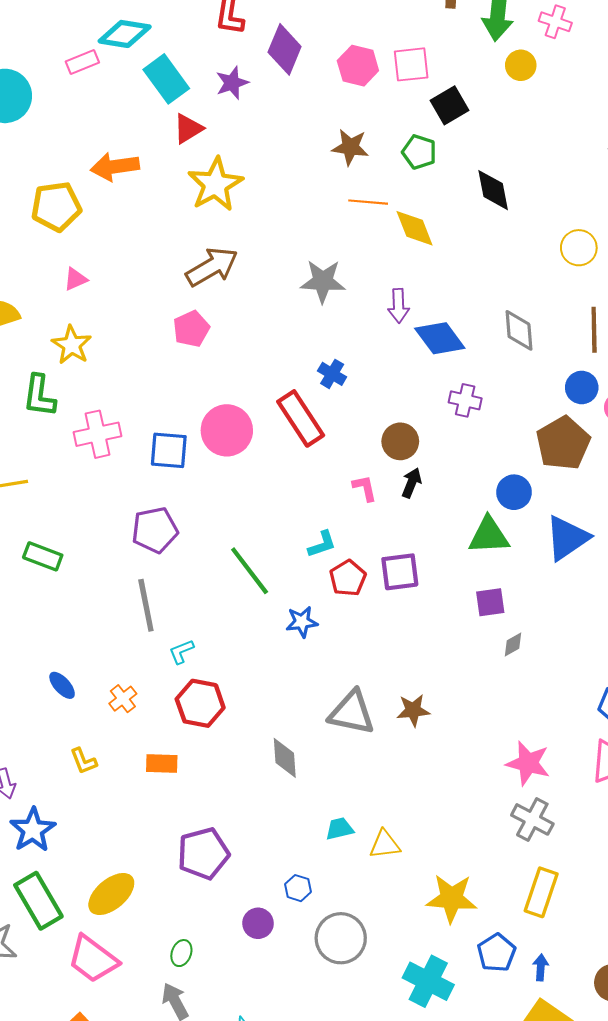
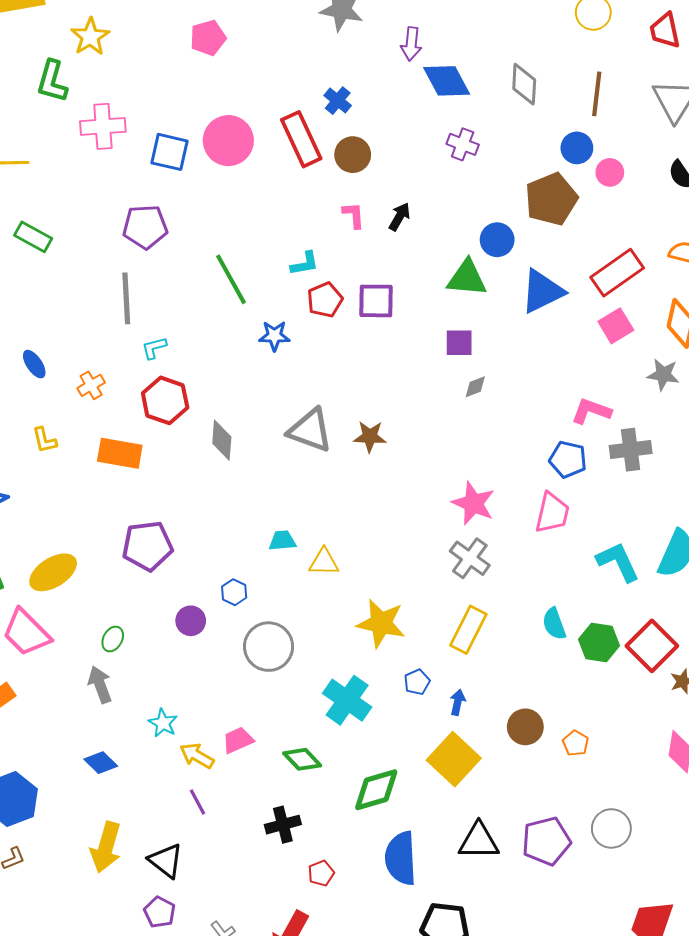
brown circle: (400, 441) -> (353, 155), moved
gray diamond: (285, 758) -> (222, 440), moved
orange rectangle: (162, 764) -> (120, 453), size x1.4
blue pentagon: (497, 953) -> (417, 682), size x0.7

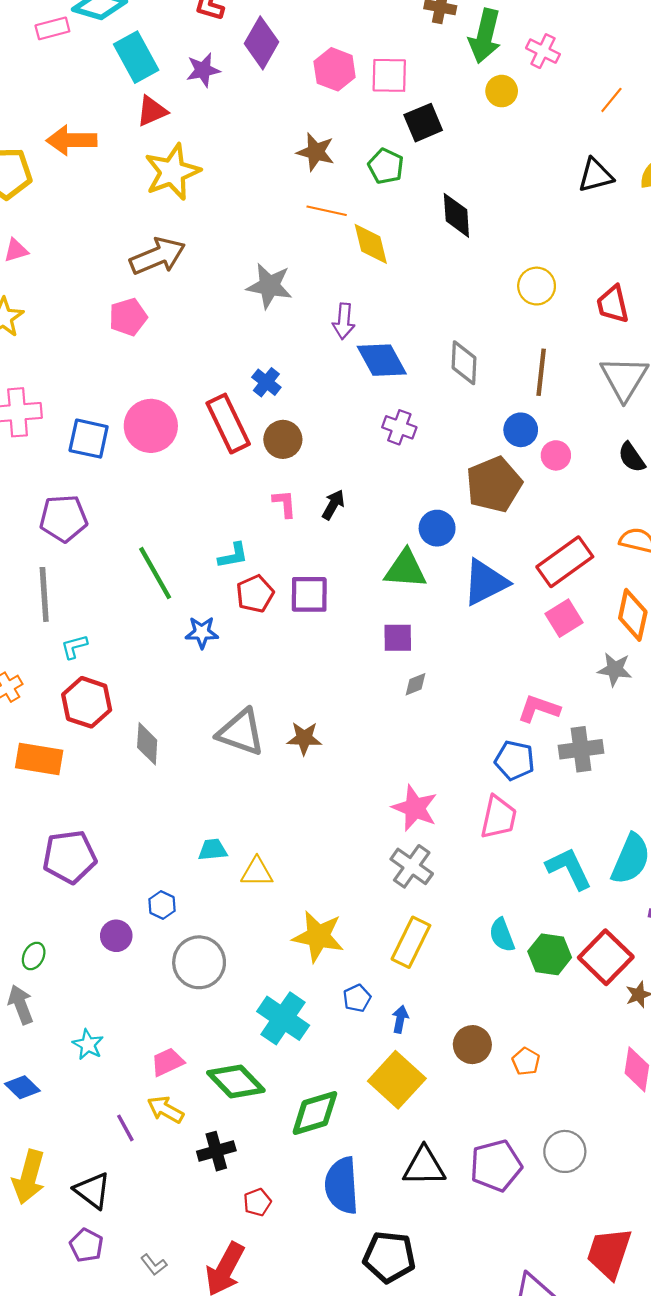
yellow arrow: (197, 756) -> (165, 1110), moved
green diamond: (302, 759) -> (236, 1082), size x1.4

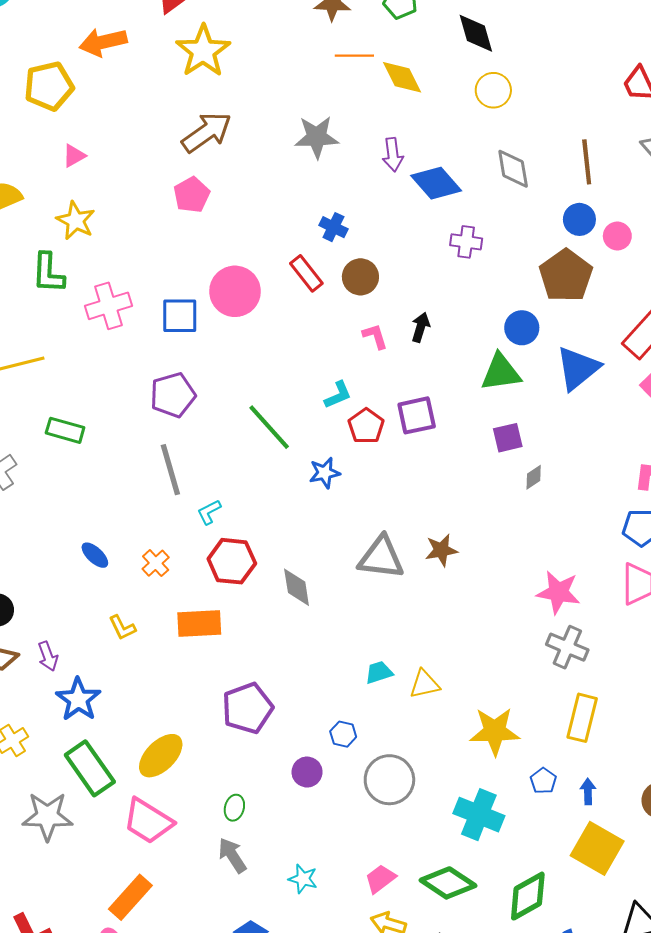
yellow circle: (537, 286) -> (493, 90), moved
red rectangle: (228, 424) -> (306, 273), size x0.7

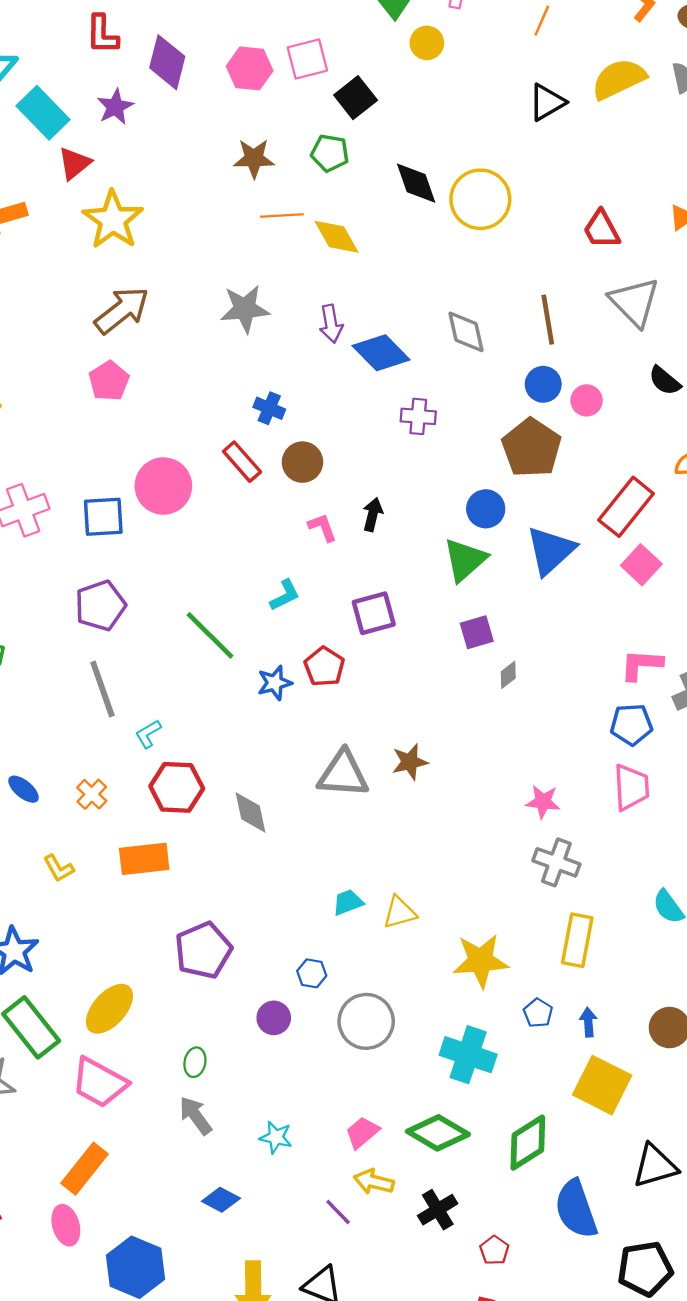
yellow circle: (493, 90) -> (480, 199), moved, size x1.5
green triangle: (501, 372) -> (465, 560), turned -30
red pentagon: (366, 426) -> (324, 667), moved
pink star: (558, 592) -> (543, 802), size x0.7

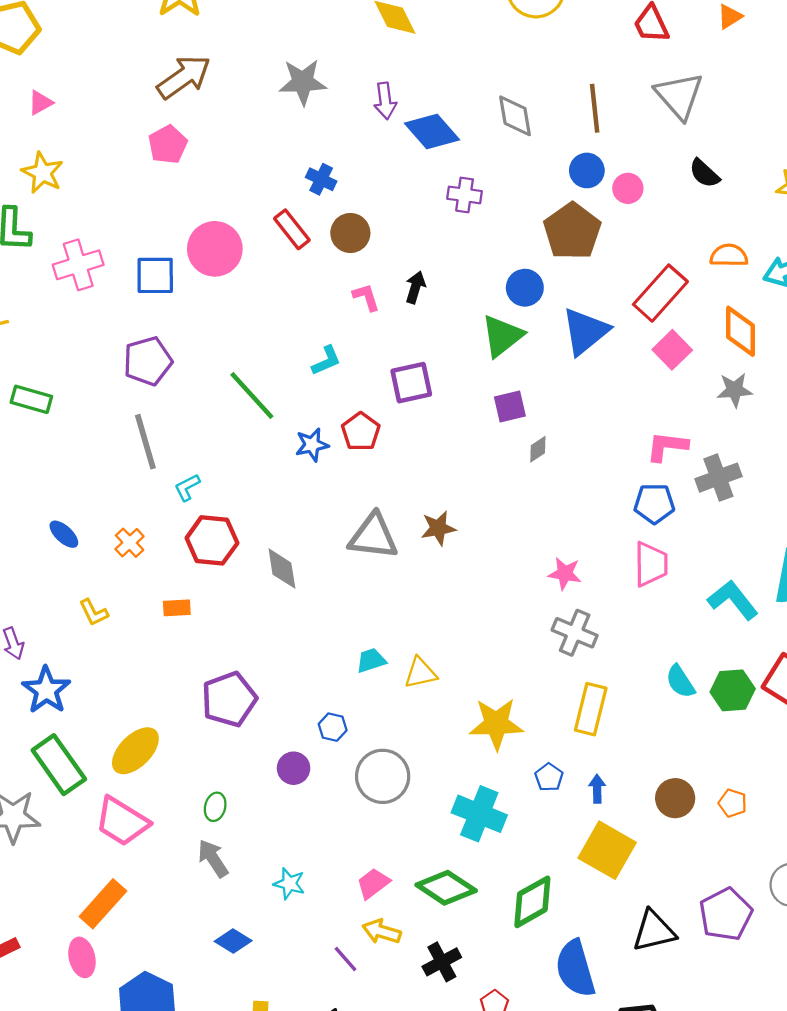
orange rectangle: (144, 859) -> (177, 608), size x0.6

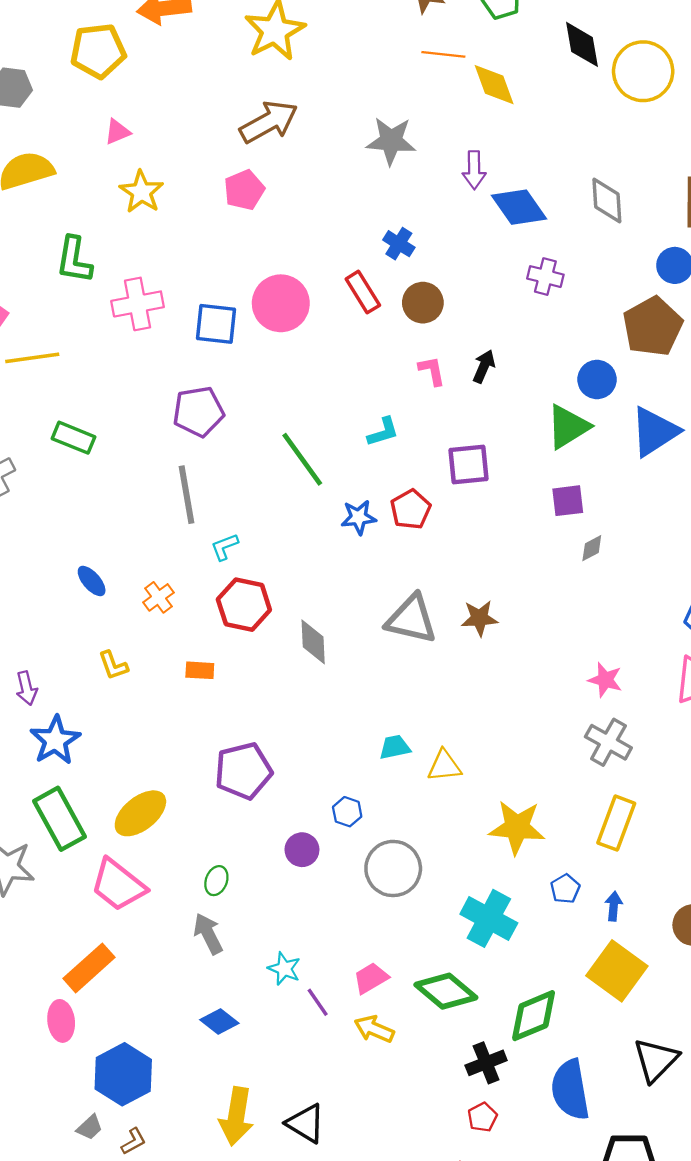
yellow star: (42, 173) -> (141, 192), moved
black triangle: (654, 931) -> (656, 1060), turned -39
purple line: (346, 959) -> (318, 1002), moved
black cross: (442, 962) -> (486, 1063), moved

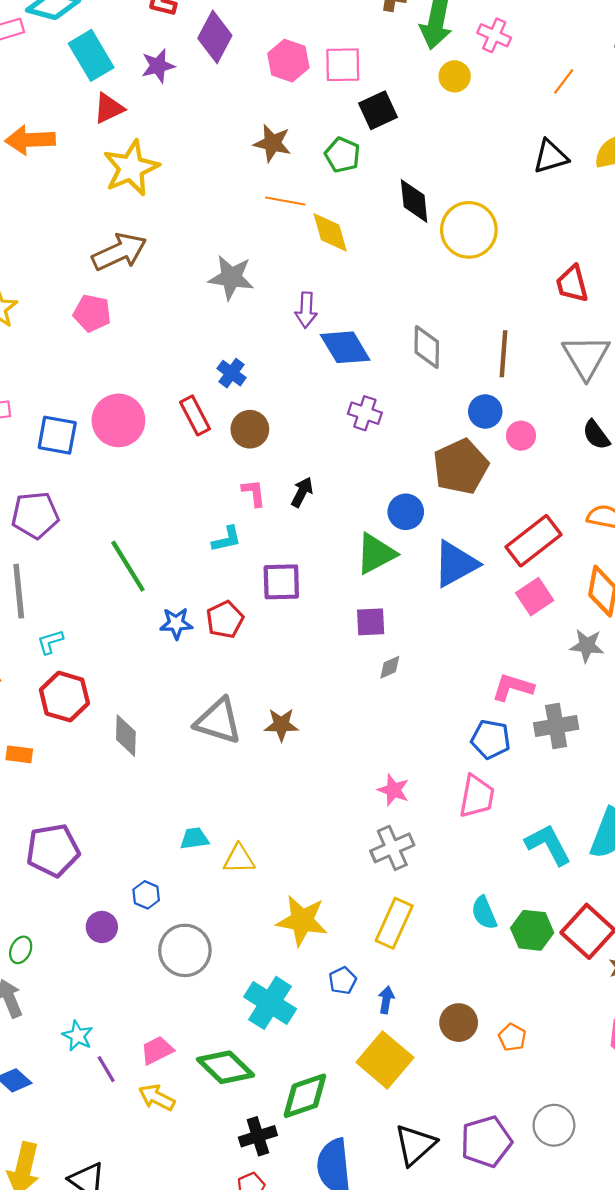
pink pentagon: (244, 190) -> (92, 313), turned 30
cyan L-shape: (383, 432) -> (227, 539), moved
gray cross: (608, 742) -> (392, 848), turned 33

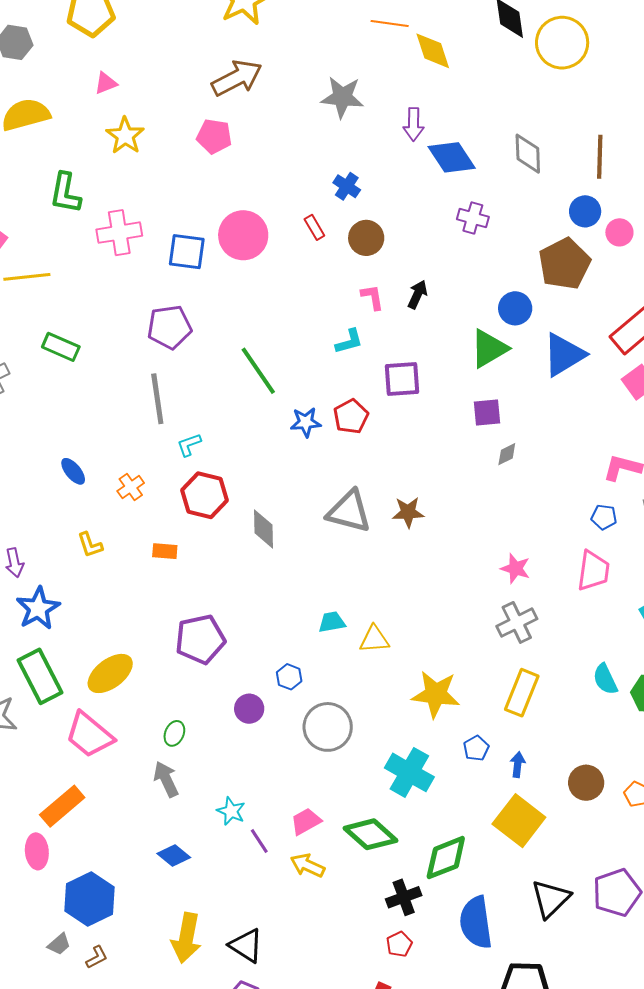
red rectangle: (195, 415) -> (314, 227), size x0.7
blue pentagon: (491, 739) -> (604, 517), size x0.7

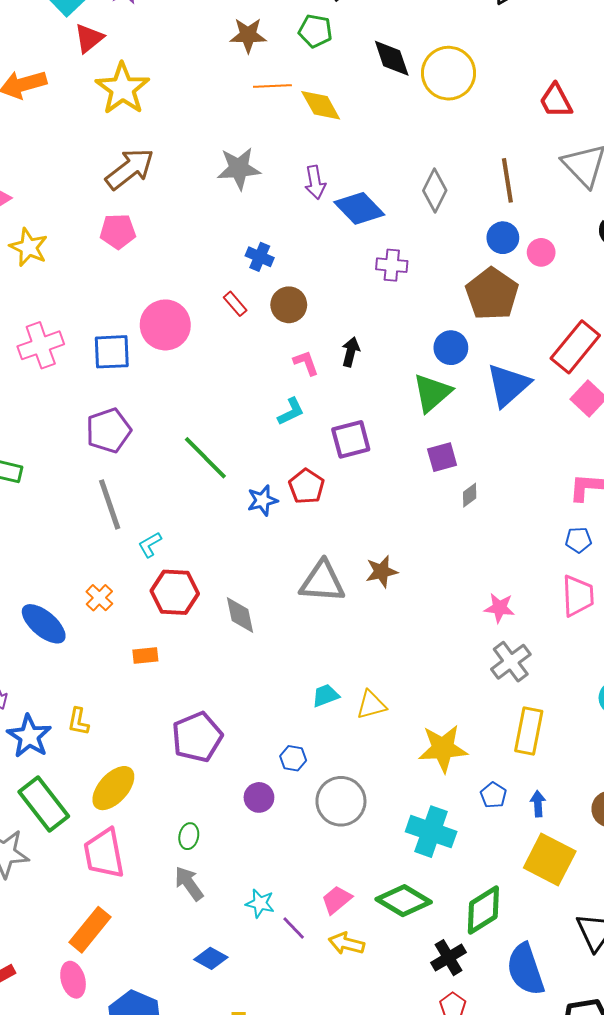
gray diamond: (528, 154) -> (435, 191), turned 39
blue ellipse: (73, 471) -> (44, 624), moved, size x1.6
yellow L-shape: (90, 545) -> (78, 721), moved, turned 40
pink trapezoid: (89, 735) -> (104, 853), turned 50

